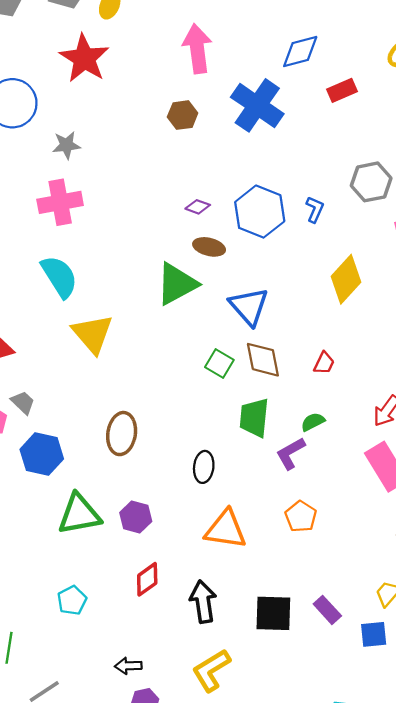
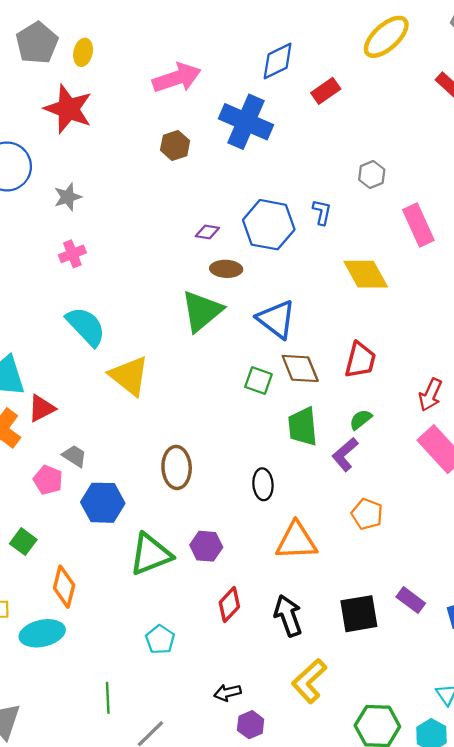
pink arrow: (197, 49) -> (177, 78), turned 90
gray hexagon: (371, 182) -> (372, 175), size x0.7
pink cross: (60, 202) -> (72, 254), size x0.6
yellow diamond: (346, 279) -> (366, 274), turned -60
red trapezoid: (324, 363) -> (360, 360), size x1.6

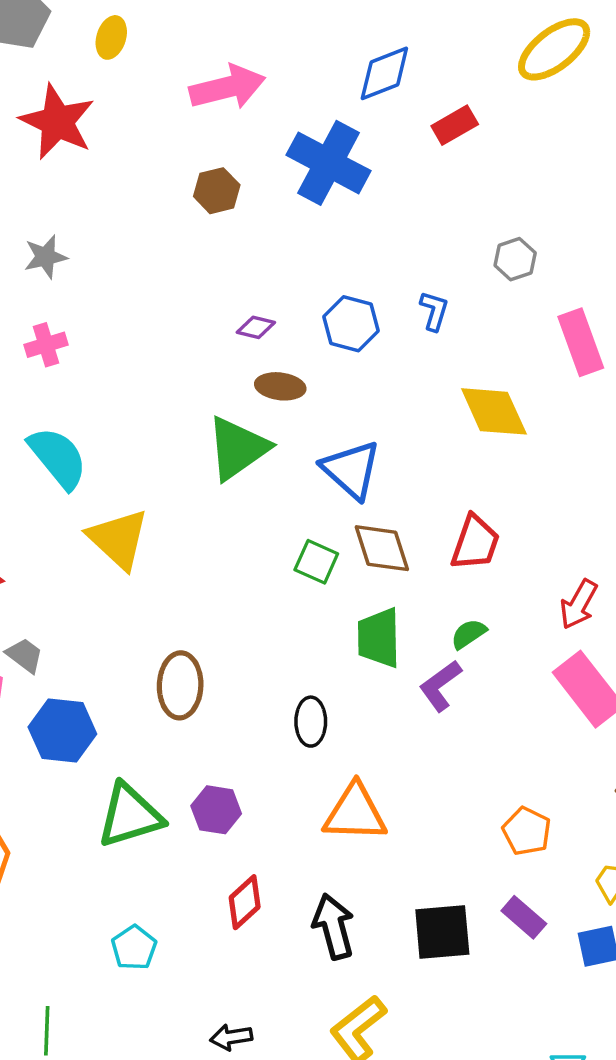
yellow ellipse: (83, 52) -> (111, 37), moved
blue hexagon: (269, 225) -> (351, 324), size x0.7
orange pentagon: (367, 514) -> (527, 831), moved

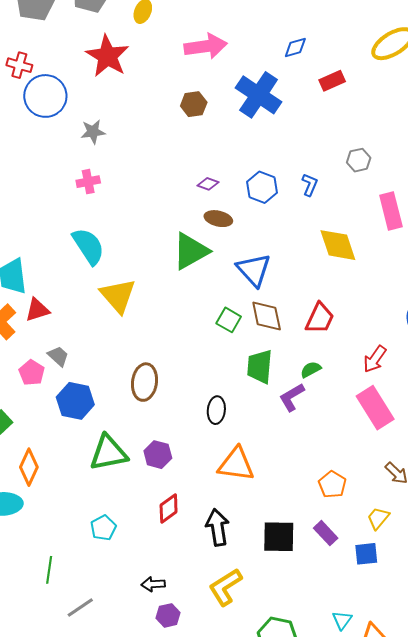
blue diamond: (384, 73) -> (295, 47), size x0.7

